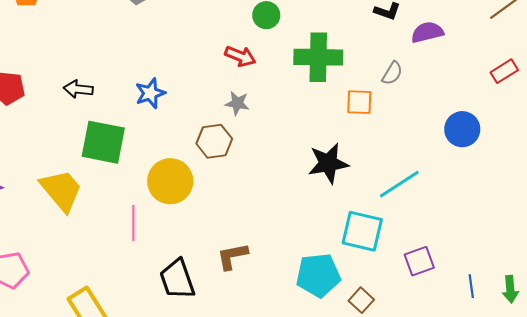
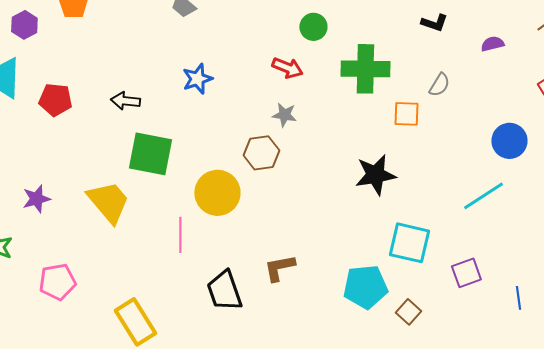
purple semicircle: (427, 32) -> (492, 44), moved, size x0.7
blue star: (150, 93) -> (197, 79), moved
cyan line: (399, 184) -> (483, 196), moved

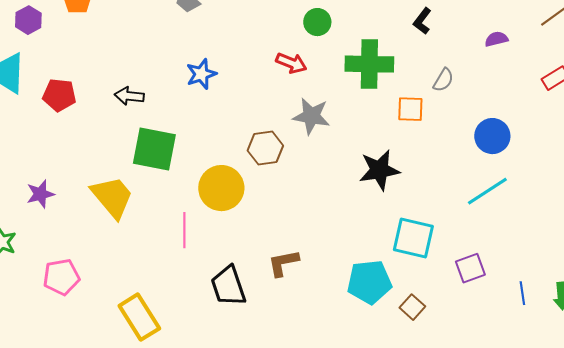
black L-shape: (434, 23) -> (422, 21), moved, turned 108
gray star: (284, 115) -> (311, 116), moved, size x1.5
blue circle: (509, 141) -> (492, 136), moved

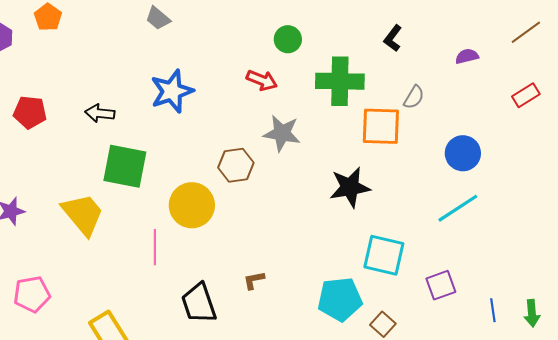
blue star: (201, 74) -> (172, 91), size x1.4
orange square: (410, 109) -> (381, 126), size x1.5
brown L-shape: (283, 263) -> (254, 280), size x0.7

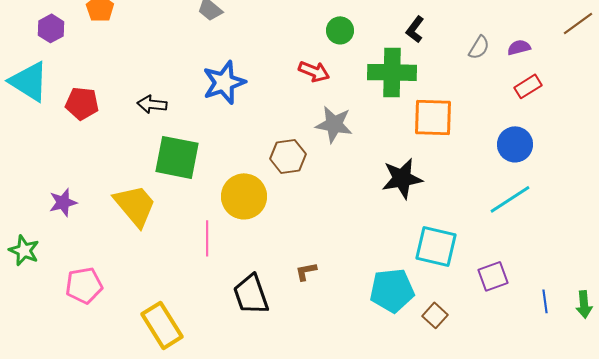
black L-shape: (393, 38) -> (415, 29), moved
red rectangle: (526, 95) -> (528, 86), moved
gray semicircle: (414, 97) -> (479, 47), moved

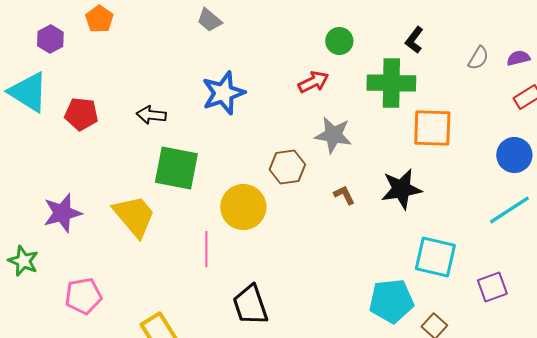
red arrow: (314, 71) -> (313, 82), turned -48
purple star: (63, 202) -> (62, 213), size x1.4
brown L-shape: (306, 271) -> (344, 195), moved, turned 75

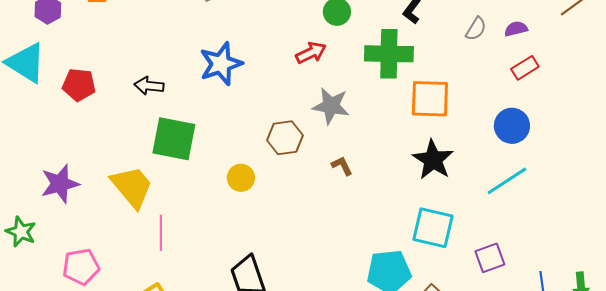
black star: (401, 189) -> (433, 160), moved, turned -30
yellow circle: (243, 207) -> (241, 178), size x0.6
pink line: (206, 249) -> (161, 233), moved

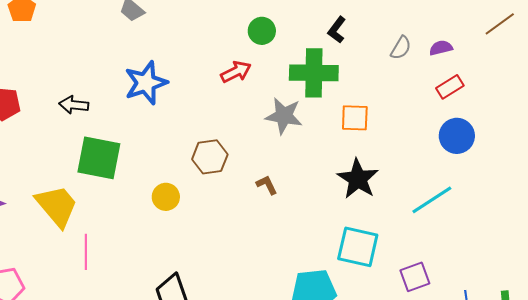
orange square: (430, 99) -> (355, 118), size x0.7
gray star: (331, 106) -> (284, 116), moved
blue circle: (512, 126) -> (457, 136), moved

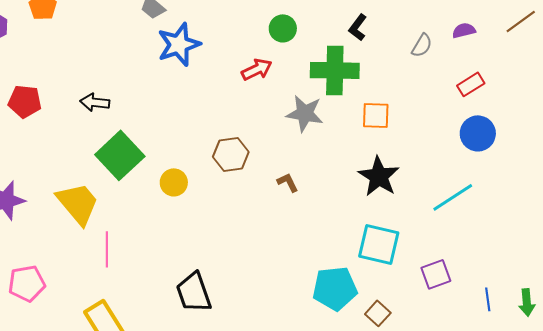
purple semicircle: (441, 48) -> (464, 30), moved
blue star: (146, 83) -> (179, 44), moved
green square: (99, 158) -> (120, 155), turned 36
yellow circle: (166, 197) -> (174, 182), moved

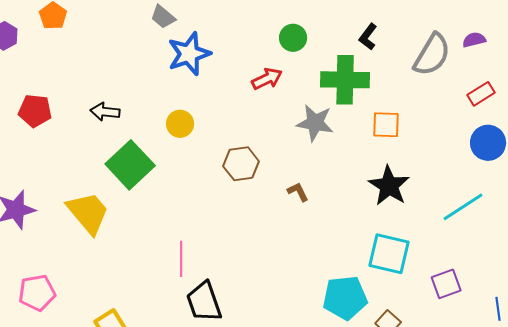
gray semicircle: (422, 45) -> (432, 55), size x1.8
yellow circle: (174, 182) -> (180, 124), moved
pink line: (107, 249) -> (181, 259), moved

